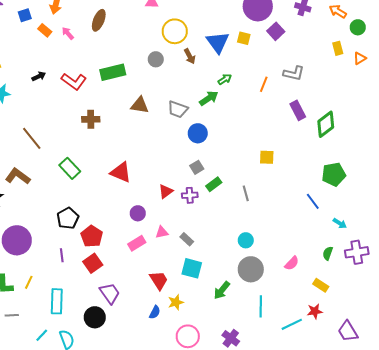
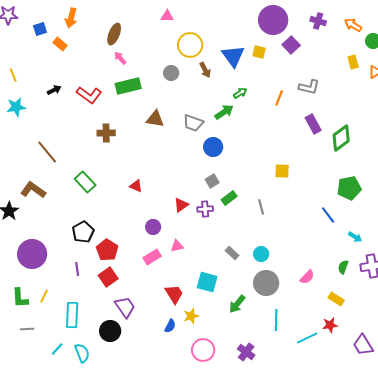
pink arrow: (68, 33) -> (120, 58), moved
red triangle: (121, 172) -> (136, 186), size x0.6
gray rectangle: (187, 239) -> (232, 253), moved

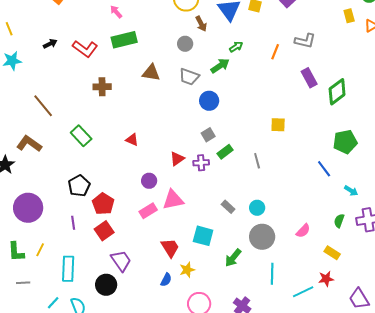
gray circle: (171, 73) -> (185, 44), moved
pink triangle: (177, 246) -> (173, 200), size x1.6

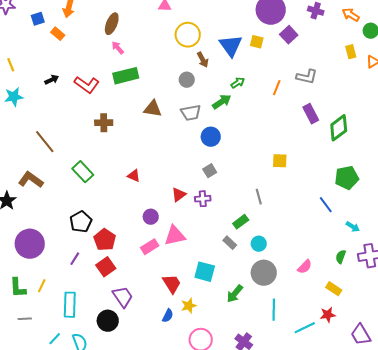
gray trapezoid: (189, 77) -> (191, 113), turned -30
green rectangle: (225, 152) -> (241, 222), moved
purple line: (73, 223) -> (75, 259), turned 40

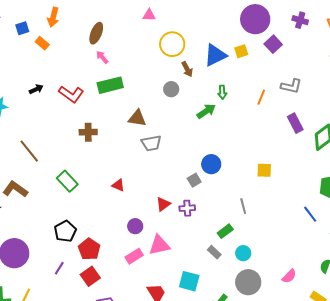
yellow square: (257, 42) -> (241, 51), turned -32
blue triangle: (231, 46) -> (215, 55), turned 40
green arrow: (238, 83) -> (222, 92), turned 120
gray trapezoid: (191, 113) -> (151, 143), moved
blue circle: (211, 137) -> (211, 164), moved

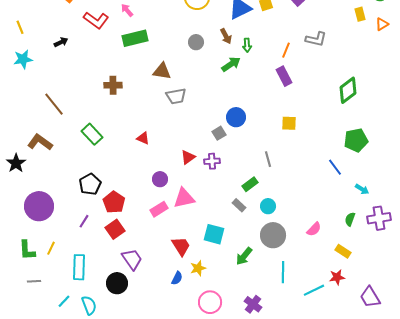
brown arrow: (187, 69) -> (226, 36), moved
red L-shape: (71, 94) -> (96, 20), moved
purple rectangle: (295, 123) -> (284, 76), moved

